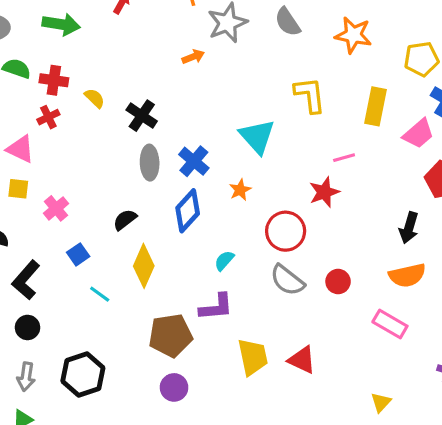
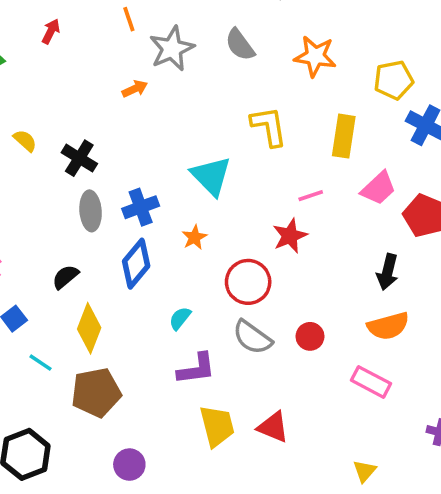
pink trapezoid: (418, 134) -> (378, 188), moved
blue cross: (194, 161) -> (141, 207), turned 32
purple L-shape: (216, 307) -> (196, 369), moved
brown pentagon: (171, 335) -> (96, 392), moved

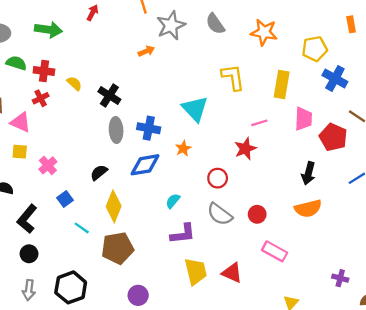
pink trapezoid: (378, 188) -> (303, 119), turned -45
blue cross: (141, 207) -> (149, 128), turned 30
blue diamond: (136, 264) -> (145, 165), turned 40
red circle: (248, 282) -> (218, 178), size x0.7
pink rectangle: (371, 382) -> (275, 251), moved

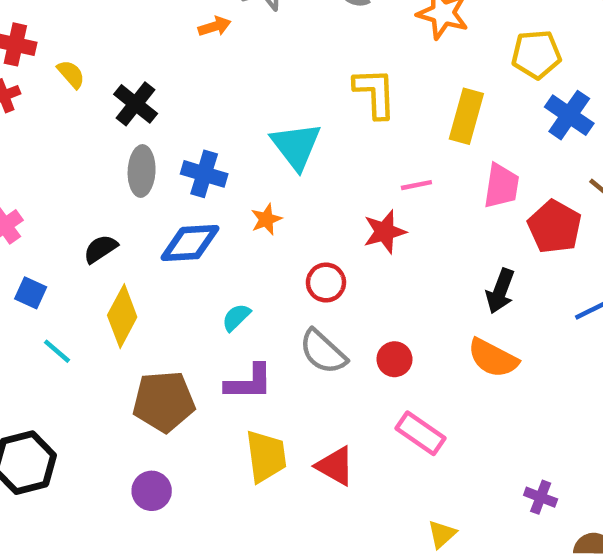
blue square: (65, 199) -> (31, 293), turned -35
orange semicircle: (308, 208) -> (493, 358), turned 36
brown pentagon: (117, 248) -> (164, 402), moved

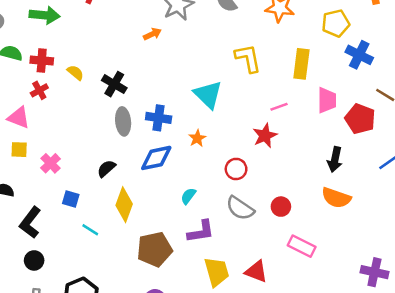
purple cross: (541, 497) -> (374, 272), size x1.5

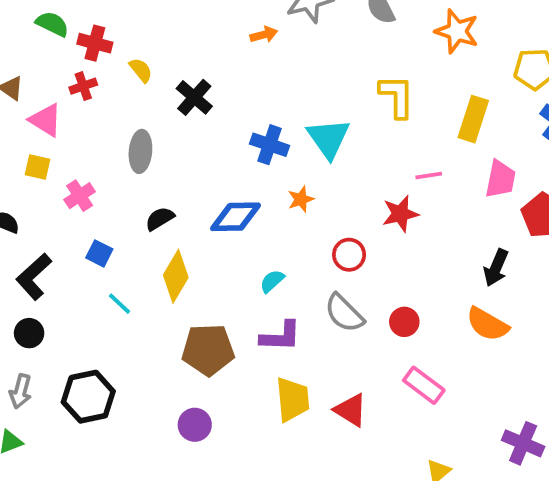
blue cross: (159, 118) -> (269, 145), moved
gray ellipse: (123, 121) -> (140, 151), moved

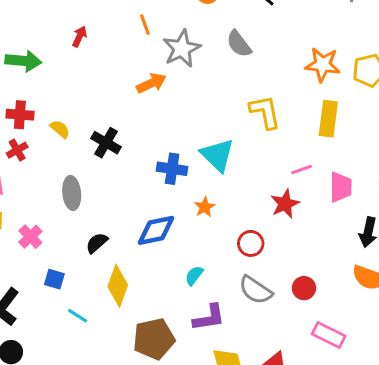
orange star: (457, 31) -> (323, 65), moved
orange arrow: (264, 35) -> (151, 83), size x1.4
pink trapezoid: (500, 179) -> (341, 187), moved

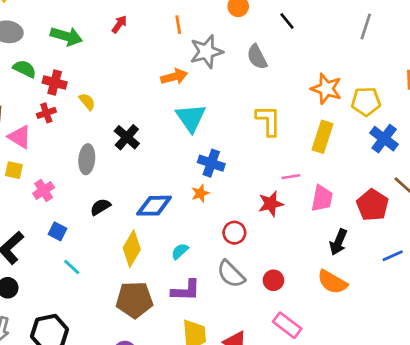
black cross: (106, 143) -> (127, 137), moved
cyan triangle: (217, 155) -> (191, 118), moved
blue cross: (172, 169) -> (211, 163), moved
yellow diamond: (118, 286) -> (132, 249), moved

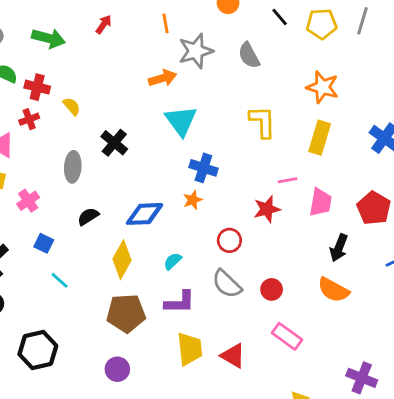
yellow pentagon: (366, 101) -> (322, 24), moved

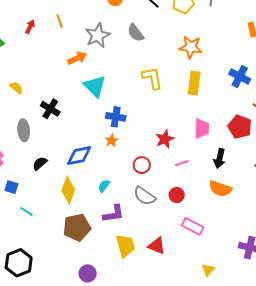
orange line: (166, 23) -> (60, 21), moved
pink line: (287, 180) -> (182, 163), moved
purple circle: (117, 369) -> (88, 273), moved

